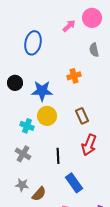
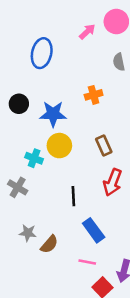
gray cross: (23, 154) -> (18, 187), moved

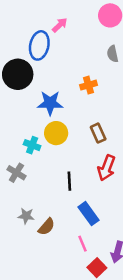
pink arrow: (87, 32) -> (60, 25), moved
black circle: (19, 104) -> (18, 74), moved, size x1.6
pink line: (87, 262) -> (83, 244), turned 56

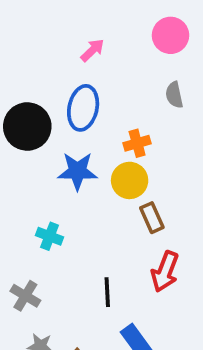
blue ellipse: (39, 45) -> (83, 108), moved
yellow circle: (56, 133) -> (130, 180), moved
gray cross: (16, 173) -> (25, 296), moved

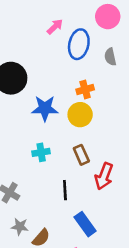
blue ellipse: (83, 108) -> (79, 44), moved
brown rectangle: (152, 218) -> (81, 155), moved
cyan cross: (50, 236) -> (41, 152), moved, turned -30

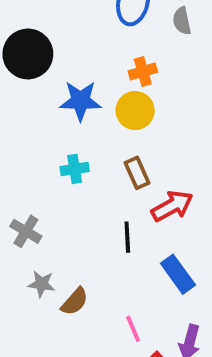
red arrow: (104, 176) -> (172, 206), turned -140
black line: (65, 190) -> (127, 237), moved
blue rectangle: (85, 224) -> (178, 274), moved

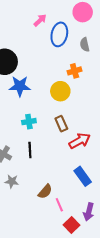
orange cross: (143, 72) -> (75, 71), moved
blue star: (80, 101) -> (20, 86), moved
black line: (127, 237) -> (30, 150), moved
brown semicircle: (75, 302) -> (45, 192), moved

